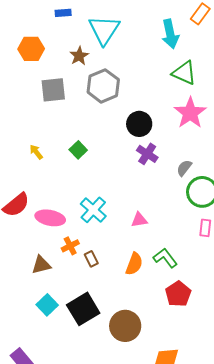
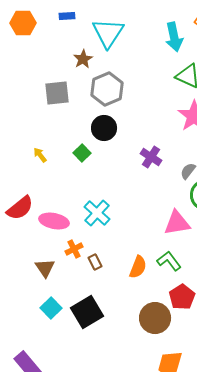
orange hexagon: (31, 49) -> (23, 23), moved
black circle: (139, 124) -> (104, 128), moved
pink triangle: (139, 220) -> (177, 223), moved, size x1.6
brown triangle: (41, 265) -> (45, 268), turned -50
brown circle: (125, 326) -> (155, 318), moved

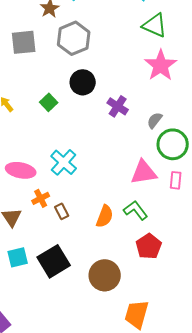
black circle: (104, 128) -> (83, 82), moved
cyan square: (51, 308) -> (18, 257), turned 30
brown circle: (155, 318) -> (105, 275), moved

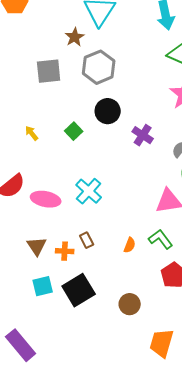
orange cross: (41, 198) -> (65, 251), moved, turned 30
orange semicircle: (105, 216) -> (130, 245), size x0.7
brown circle: (105, 275) -> (130, 304), size x0.7

